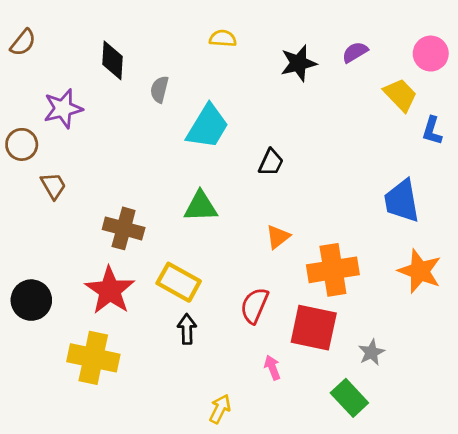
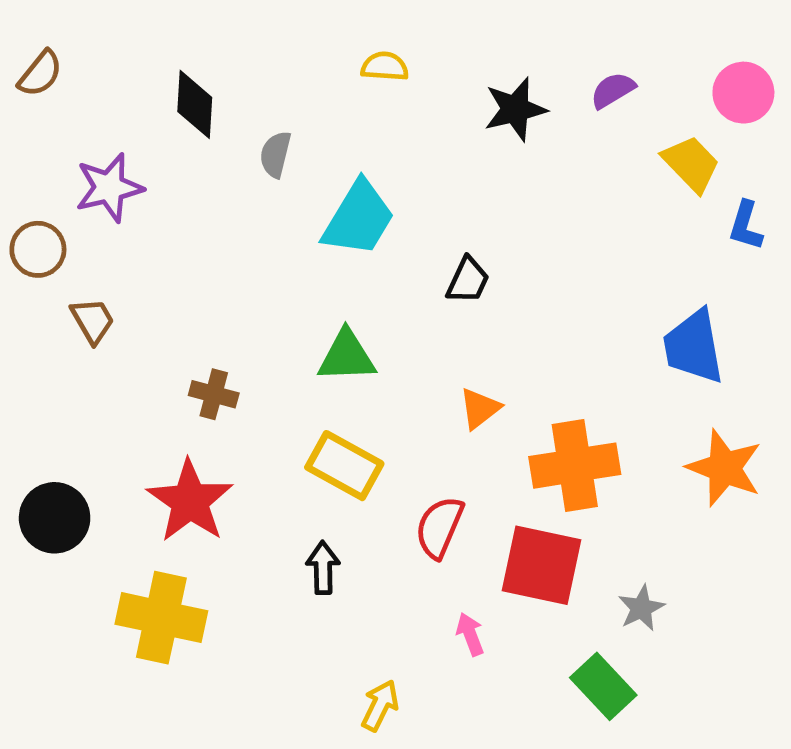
brown cross: (124, 228) -> (214, 394), size x0.7
yellow rectangle: (179, 282) -> (344, 466), moved

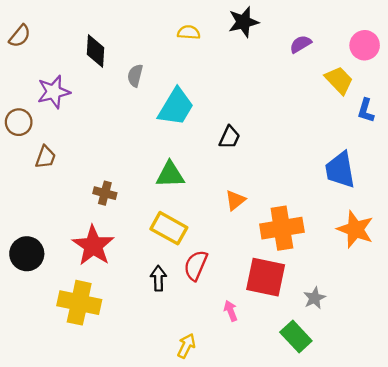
black star: (515, 109) -> (243, 22), moved
brown trapezoid: (93, 321) -> (45, 157), turned 50
red semicircle: (439, 527) -> (196, 265), moved

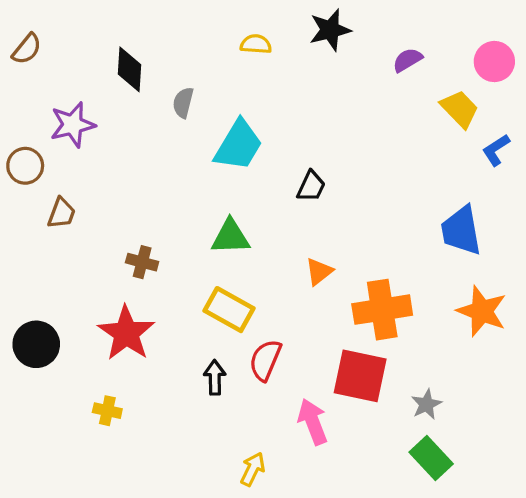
blue L-shape: (366, 110) -> (496, 150), turned 40
yellow cross: (79, 303) -> (107, 411), size x0.5
pink arrow: (231, 311) -> (313, 422), size x1.6
green rectangle: (296, 336) -> (431, 458), moved

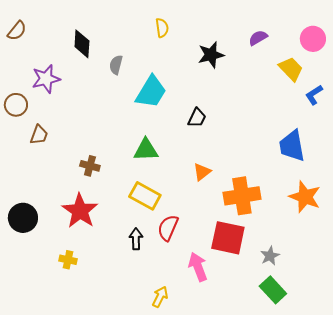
black star: (330, 30) -> (211, 55), moved
yellow semicircle: (256, 44) -> (162, 28), turned 78

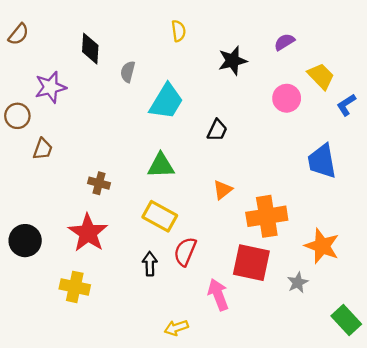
pink circle: (313, 39) -> (287, 98), moved
orange star: (305, 197) -> (322, 246), moved
yellow cross: (68, 260) -> (75, 287), size x1.5
green rectangle: (273, 290) -> (346, 320), moved
yellow arrow: (160, 297) -> (176, 328), turned -135

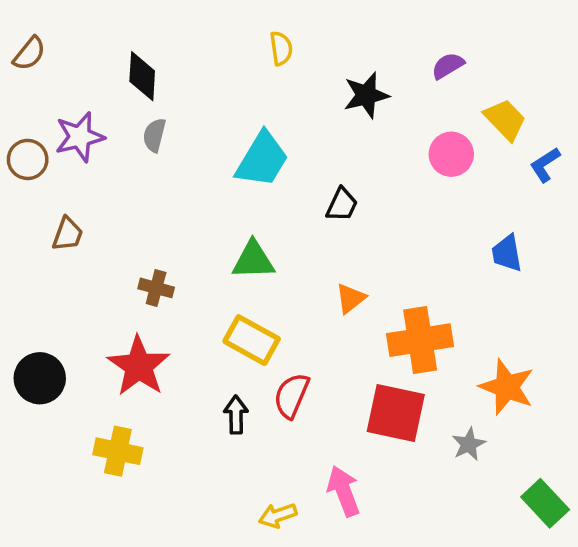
gray semicircle: (128, 72) -> (154, 135), moved
brown circle: (17, 116) -> (28, 159), moved
blue trapezoid: (322, 161) -> (507, 253), size x0.7
pink arrow: (218, 295) -> (344, 491), moved

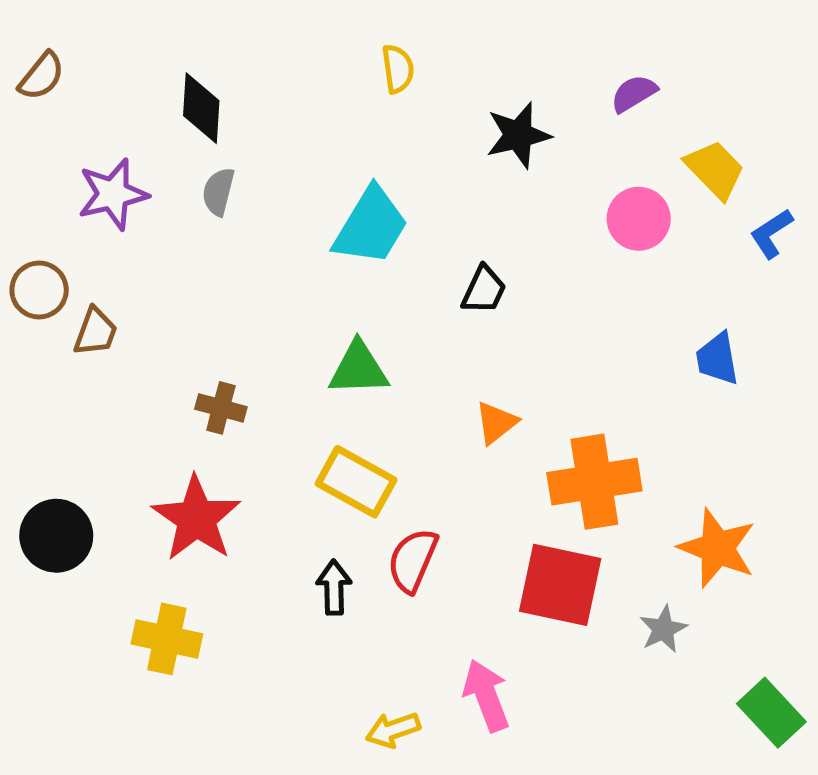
brown circle: (28, 159) -> (39, 290), moved

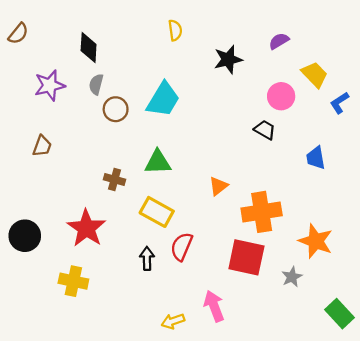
brown circle: (39, 290) -> (116, 109), moved
black trapezoid: (484, 290) -> (265, 130), moved, turned -85
brown cross: (221, 408) -> (115, 179), moved

